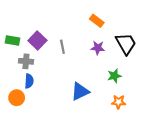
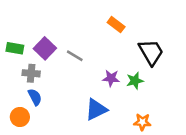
gray line: (62, 47) -> (75, 56), turned -48
purple star: (98, 48) -> (111, 78), moved
green star: (114, 76) -> (135, 81), moved
blue semicircle: (29, 81) -> (35, 97), turned -32

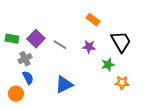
gray cross: (31, 73) -> (25, 59), turned -32
purple star: (111, 78) -> (89, 47), moved
blue triangle: (96, 110) -> (64, 85), moved
orange star: (142, 122) -> (122, 83), moved

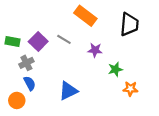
orange rectangle: (93, 20) -> (85, 16), moved, size x1.5
black trapezoid: (121, 42) -> (129, 24), moved, turned 35
gray line: (60, 45) -> (64, 39), moved

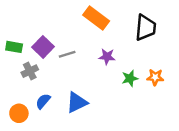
gray line: (64, 39) -> (67, 54), moved, turned -48
blue semicircle: (30, 83) -> (43, 101), moved, turned -112
orange star: (130, 89) -> (155, 77), moved

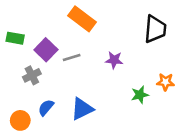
orange rectangle: (96, 18) -> (82, 19), moved
green rectangle: (14, 47) -> (15, 38), moved
green star: (130, 78) -> (140, 95), moved

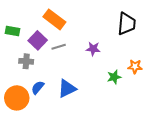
orange rectangle: (82, 19) -> (54, 19), moved
gray cross: (32, 75) -> (26, 61), turned 32
orange circle: (20, 120) -> (17, 98), size x1.5

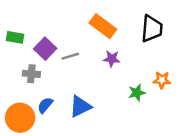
orange rectangle: (54, 19) -> (103, 26), moved

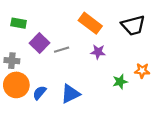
black trapezoid: (152, 29) -> (133, 25), turned 70
green rectangle: (15, 37) -> (19, 23), moved
gray cross: (31, 74) -> (12, 61), moved
orange circle: (20, 118) -> (16, 85), moved

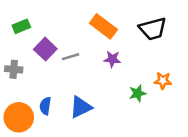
green rectangle: (19, 23) -> (21, 26), turned -32
orange circle: (16, 85) -> (19, 117), moved
blue semicircle: (39, 93) -> (45, 106), turned -32

